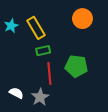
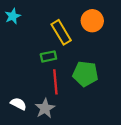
cyan star: (11, 26) -> (13, 16), moved
yellow rectangle: (36, 28) -> (61, 32), moved

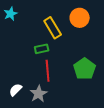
green pentagon: (85, 74) -> (85, 69), moved, turned 30
white semicircle: (18, 104) -> (16, 90), turned -72

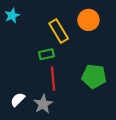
green pentagon: (85, 69) -> (94, 76), turned -30

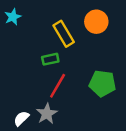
red line: (53, 79) -> (58, 86), turned 35
white semicircle: (18, 100) -> (21, 118), moved

